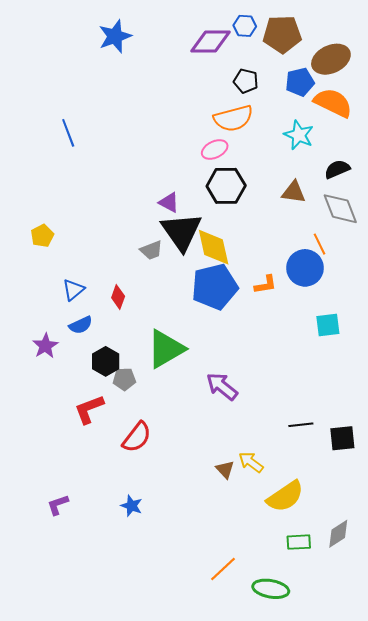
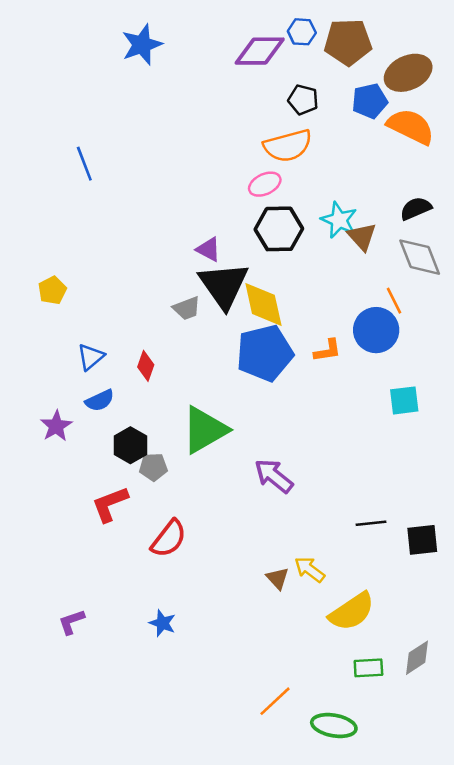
cyan star: (299, 135) -> (339, 220), moved
brown triangle: (294, 192) -> (362, 237), turned 40

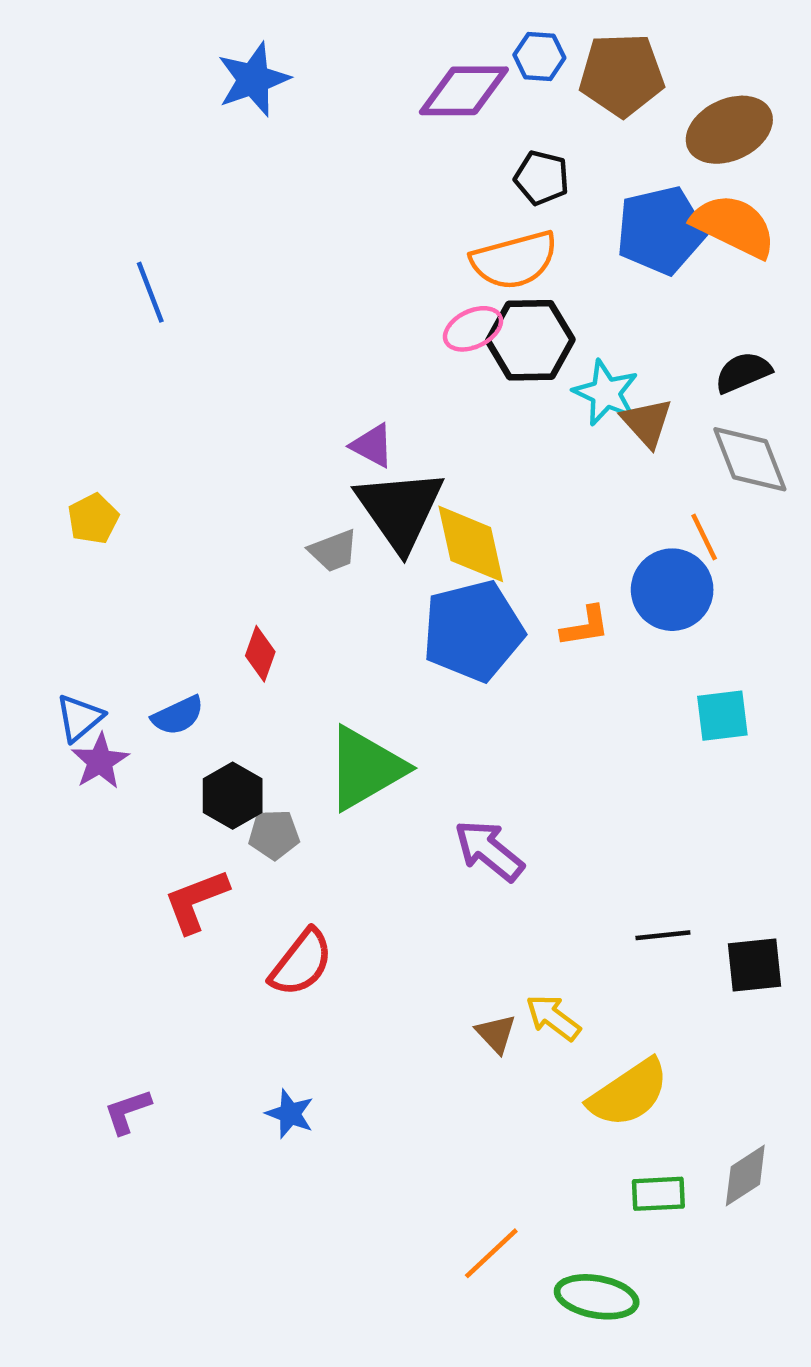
blue pentagon: (370, 101) -> (661, 230), moved, size x1.4
black hexagon: (279, 229) -> (530, 340), moved
blue triangle: (91, 357) -> (79, 718), moved

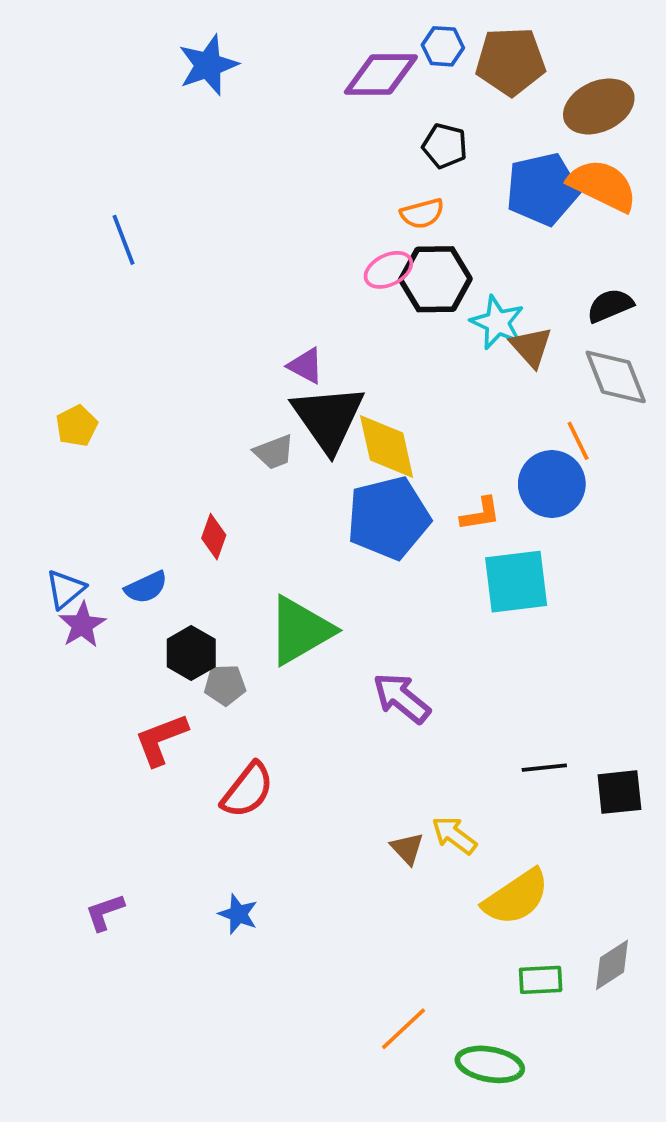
orange semicircle: (514, 260) -> (422, 214), size x0.6
cyan square: (722, 716) -> (516, 582), moved, size x1.5

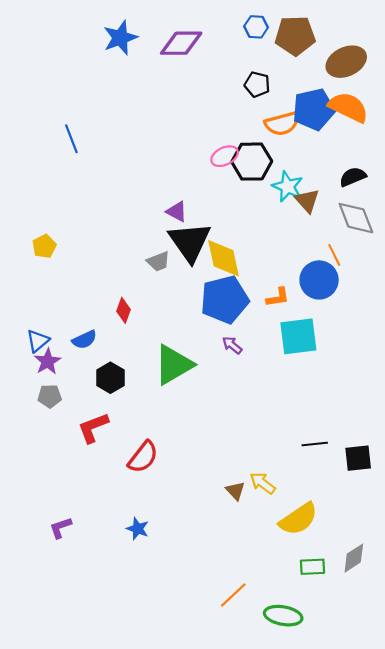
purple diamond: (381, 75) -> (181, 43), moved
orange semicircle: (422, 214) -> (282, 124), moved, size x1.4
gray pentagon: (225, 685) -> (50, 396), moved
purple arrow: (402, 698) -> (232, 345), moved, size x0.6

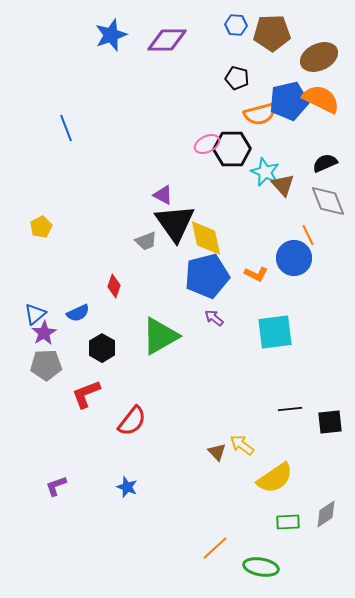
orange L-shape: (278, 297) -> (256, 274), turned 35
cyan square: (298, 336) -> (275, 332), moved
gray pentagon: (50, 396) -> (46, 365), size x1.4

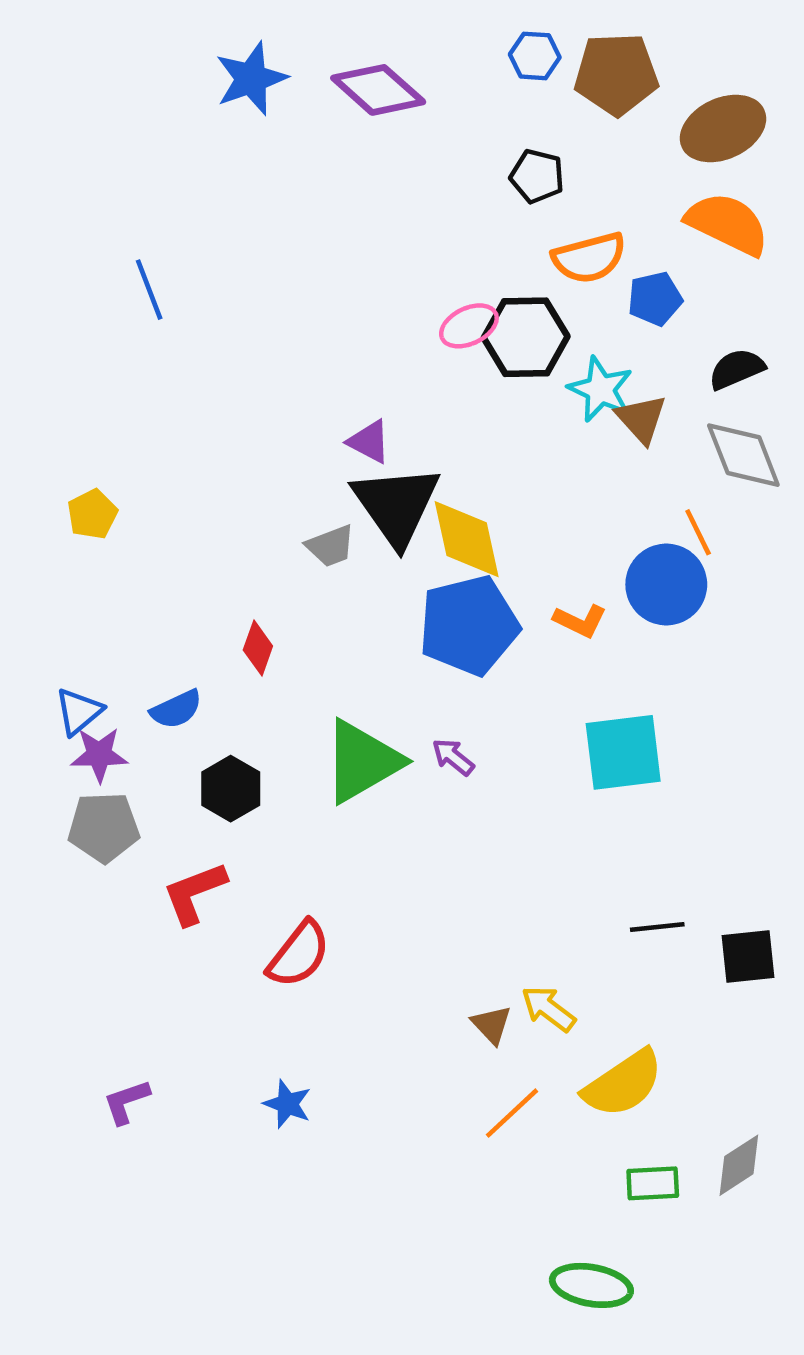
purple diamond: (167, 40) -> (378, 90), turned 42
blue pentagon: (289, 101) -> (655, 299), moved, size x0.6
purple arrow: (214, 318) -> (453, 757), moved
purple star: (44, 333) -> (99, 755), turned 30
orange line: (215, 548) -> (512, 1113), moved

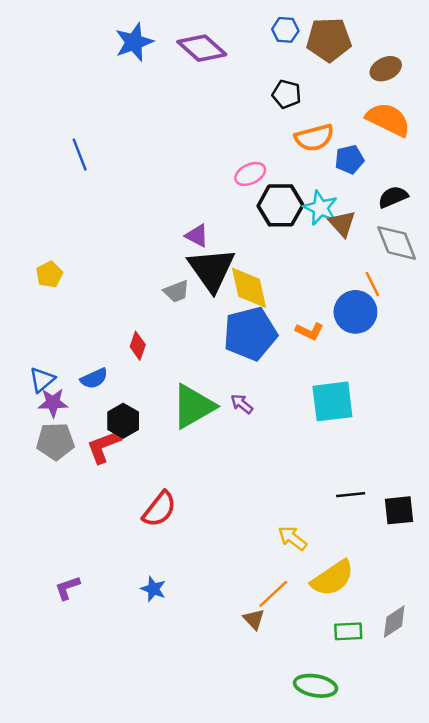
brown ellipse: (723, 129) -> (386, 69), size x0.7
black hexagon: (526, 337) -> (280, 205), moved
red L-shape: (194, 893) -> (104, 446), moved
brown triangle: (492, 1025) -> (254, 619), moved

